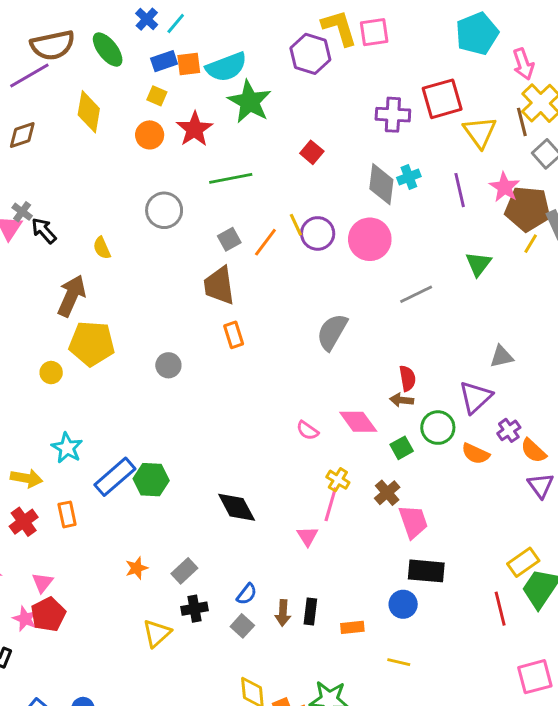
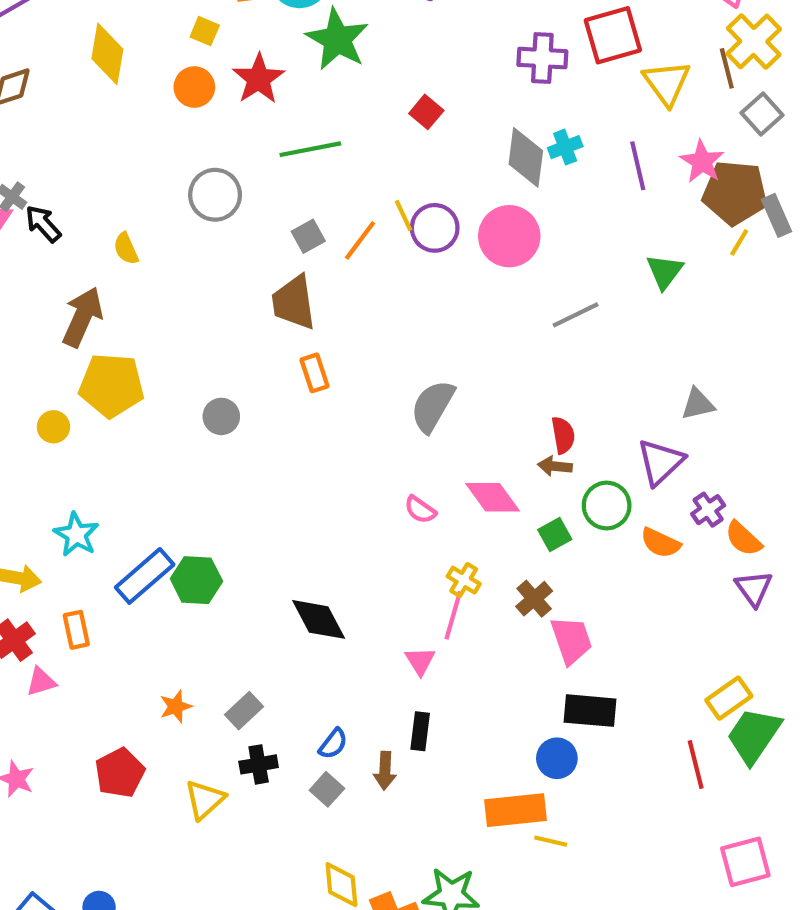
gray semicircle: (332, 332) -> (433, 406), moved
pink triangle: (42, 583) -> (41, 682), moved, turned 35
black rectangle: (310, 611) -> (420, 731), moved
red pentagon: (48, 614) -> (120, 773), moved
orange rectangle: (352, 627) -> (515, 810), moved, size x1.8

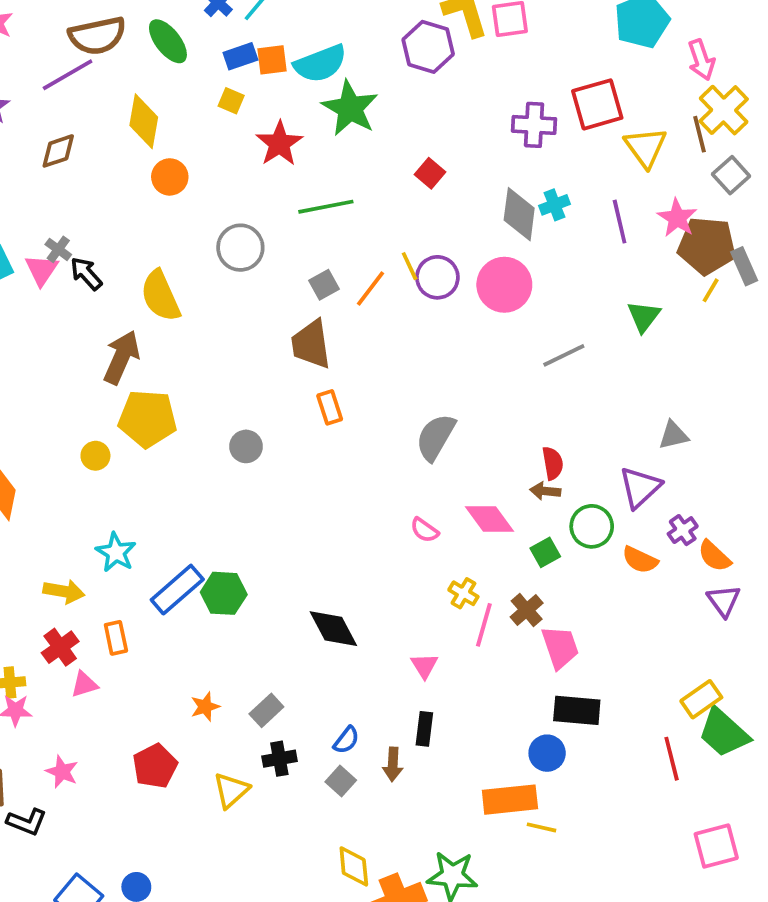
orange circle: (194, 87) -> (170, 177), moved
yellow semicircle: (126, 249) -> (160, 296), size x1.8
pink line: (453, 615) -> (484, 625), moved
green trapezoid: (754, 735) -> (724, 733), turned -82

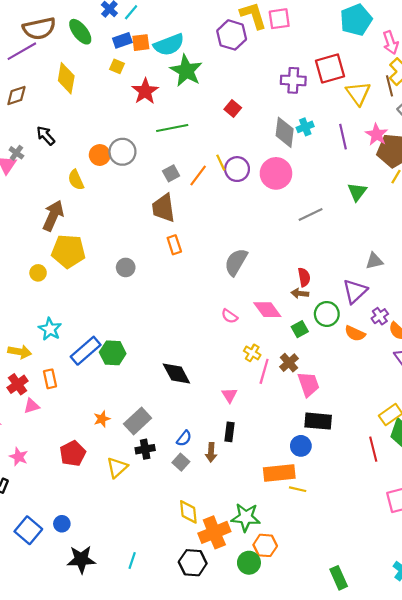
orange circle: (170, 177) -> (100, 155), moved
black arrow: (86, 274) -> (46, 136), moved
yellow semicircle: (160, 296) -> (76, 180), size x0.7
gray rectangle: (266, 710) -> (138, 421), size x1.4

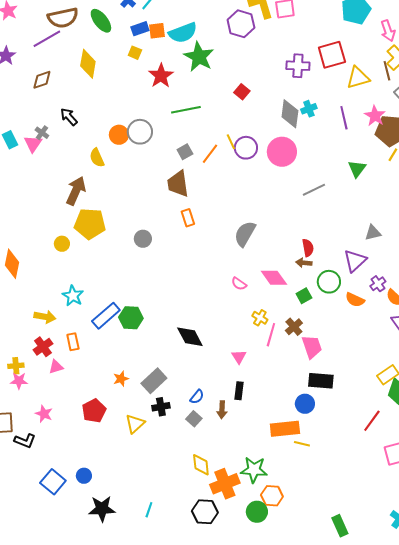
yellow triangle: (358, 93) -> (358, 78), turned 50
red line: (373, 449) -> (372, 421), moved, turned 50

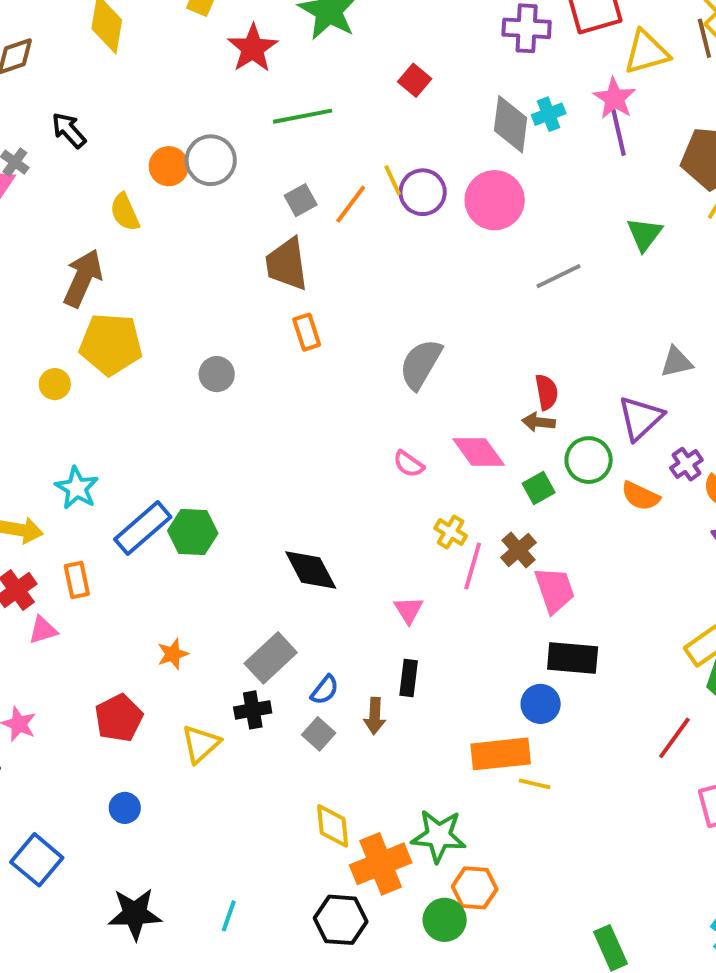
pink star: (375, 116) -> (615, 98), moved
gray rectangle: (154, 381) -> (271, 658), moved
blue circle: (84, 476) -> (125, 808), moved

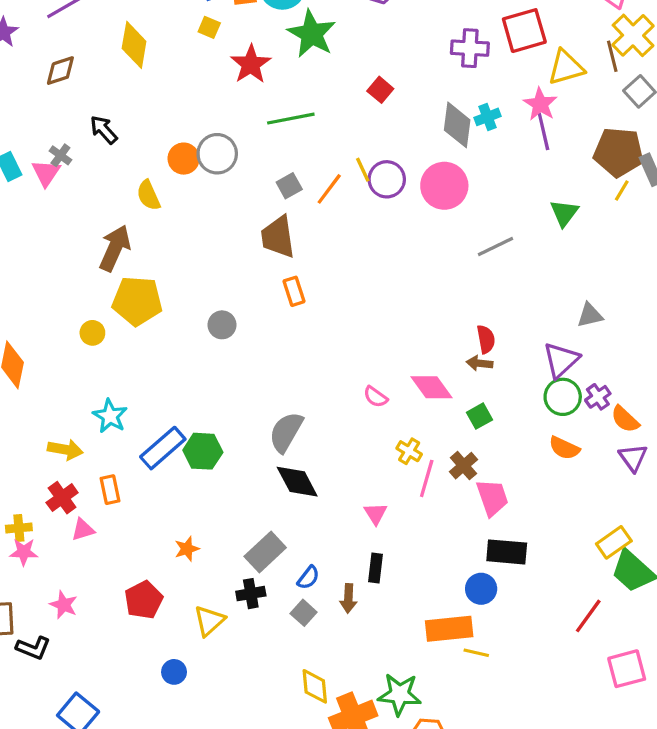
gray semicircle: (421, 364) -> (286, 432), moved
green circle: (589, 460) -> (563, 397), moved
orange semicircle: (640, 496) -> (564, 448), moved
blue circle: (125, 808) -> (174, 672), moved

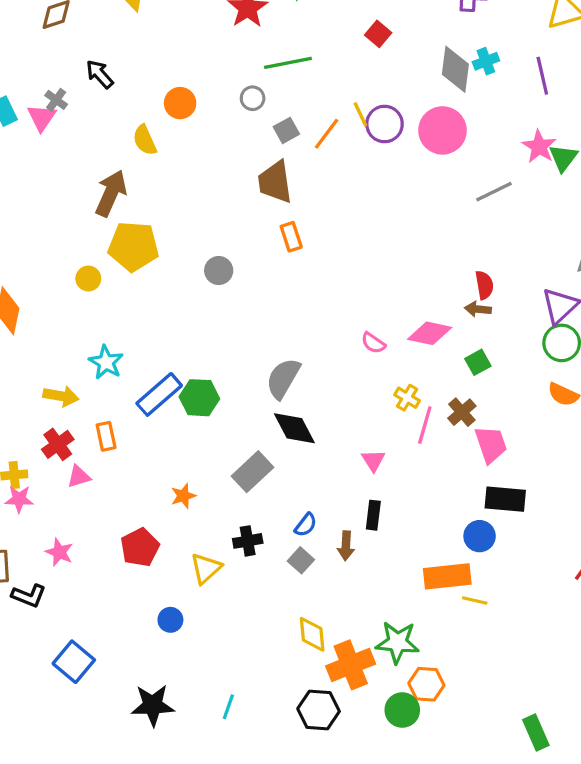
pink star: (540, 104) -> (539, 147), moved
gray circle: (217, 154) -> (253, 98), moved, size x0.6
pink diamond: (432, 387) -> (430, 333), turned -42
gray rectangle: (265, 552) -> (253, 472), moved

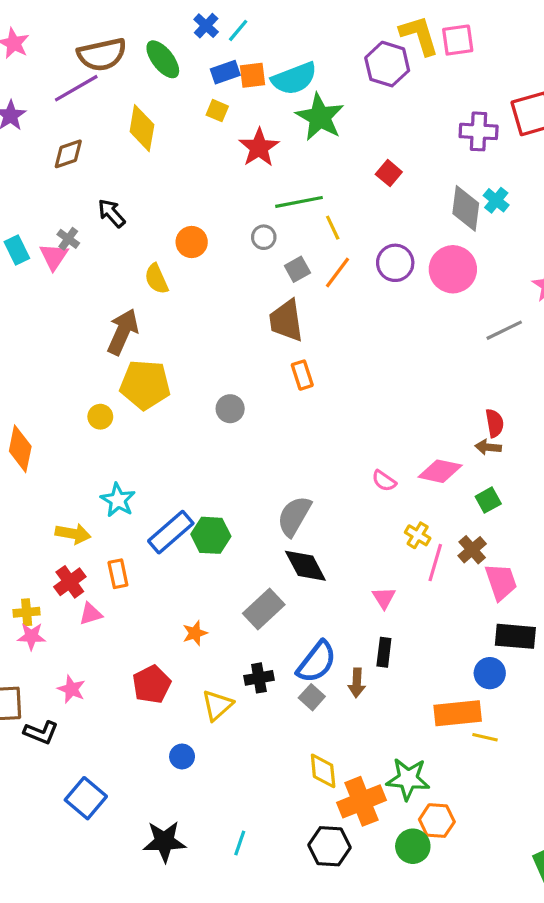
cyan cross: (486, 61) -> (496, 200), turned -30
yellow line: (360, 114) -> (333, 228), moved
blue semicircle: (306, 525) -> (317, 662), size x1.8

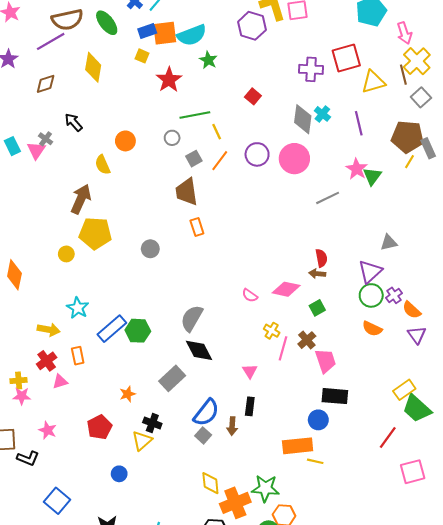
orange square: (253, 75) -> (165, 33), size x1.4
green star: (320, 117) -> (208, 60), size x0.6
black cross: (259, 678) -> (152, 423), moved, turned 30

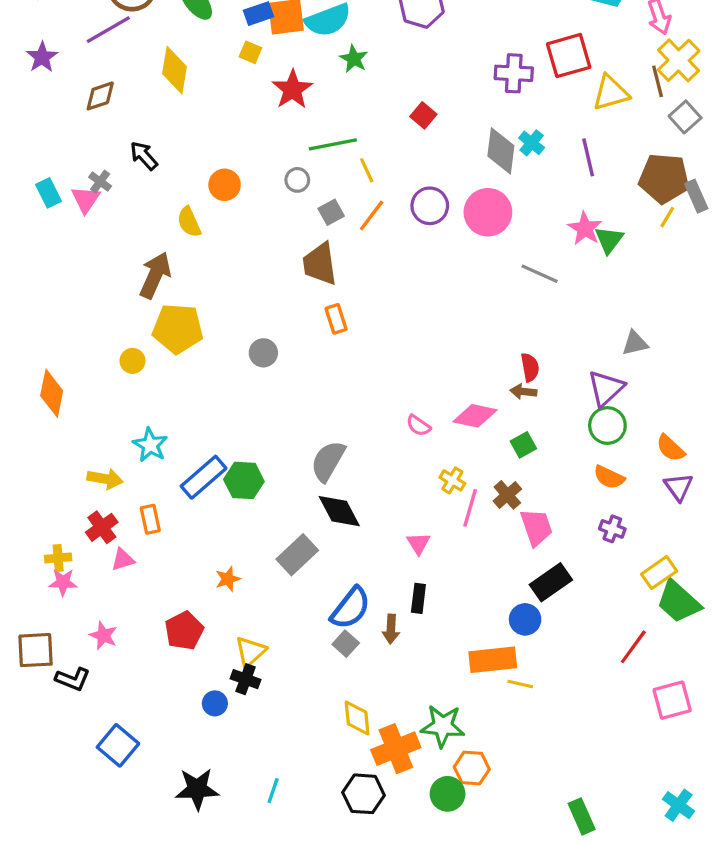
gray line: (328, 198) -> (540, 274), turned 50
purple cross: (394, 295) -> (612, 529), moved, turned -35
black rectangle: (335, 396) -> (551, 582), turned -40
black cross: (152, 423) -> (246, 679), moved

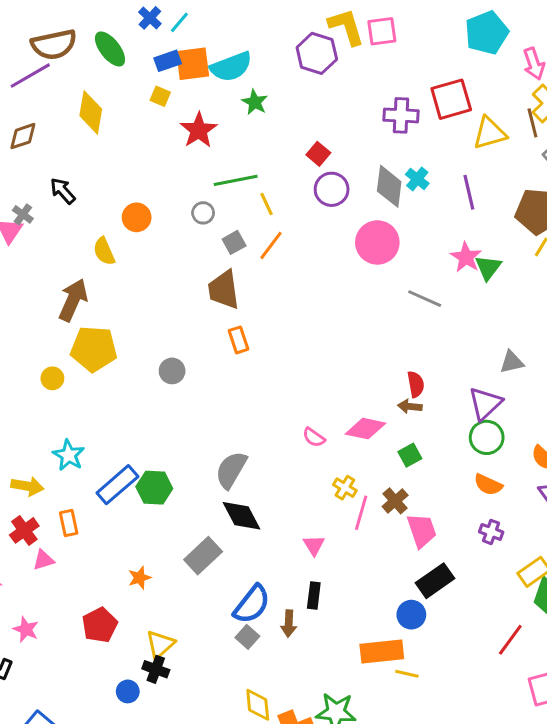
purple circle: (430, 206) -> (332, 189), moved

